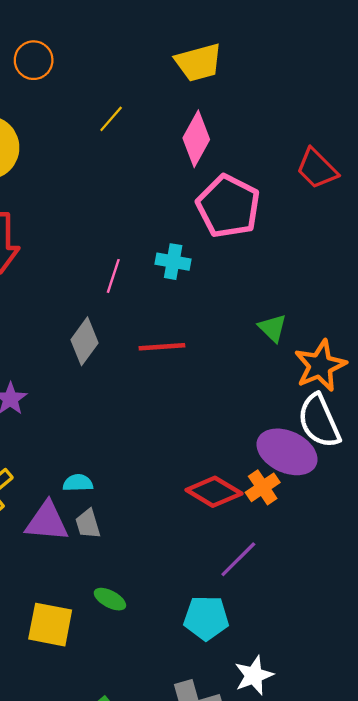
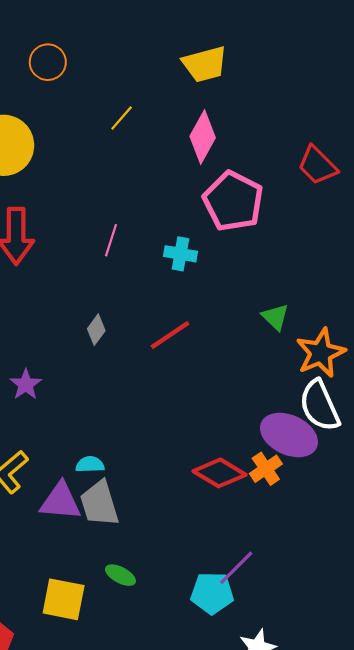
pink line: (113, 276) -> (111, 240), moved
gray diamond: (84, 341) -> (96, 330), size x0.7
red line: (162, 347) -> (170, 335), turned -30
gray trapezoid: (88, 524) -> (99, 503), size x1.6
purple line: (238, 559) -> (236, 568), moved

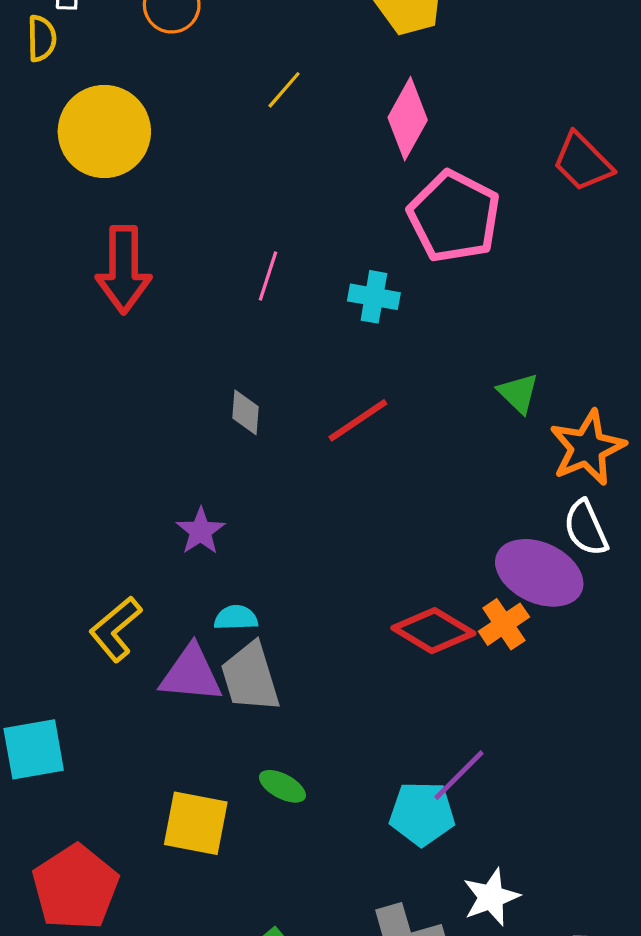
gray diamond: (96, 330) -> (246, 412), turned -32
purple star: (26, 384) -> (201, 531), moved
white semicircle: (320, 406) -> (586, 528), size x0.7

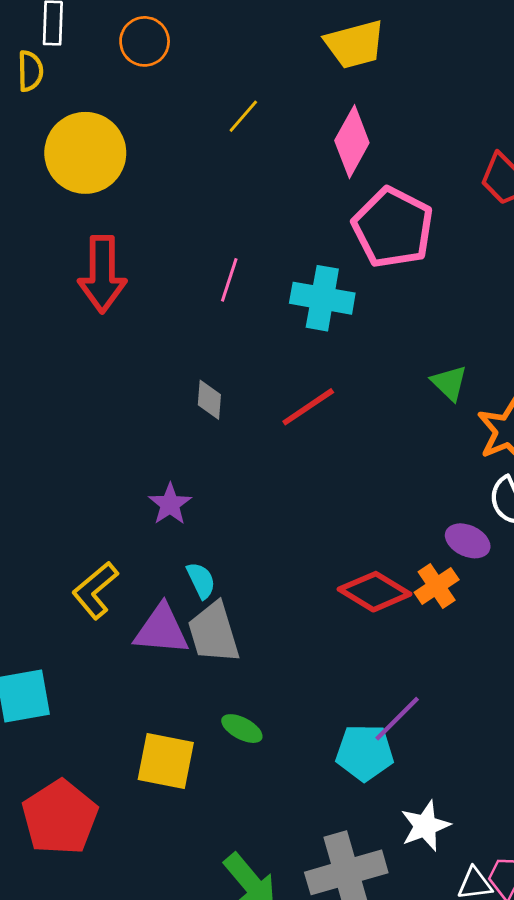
cyan cross: (374, 297) -> (322, 298), size x1.4
purple ellipse: (539, 573) -> (468, 541), size x0.6
cyan semicircle: (236, 618) -> (201, 580), turned 66

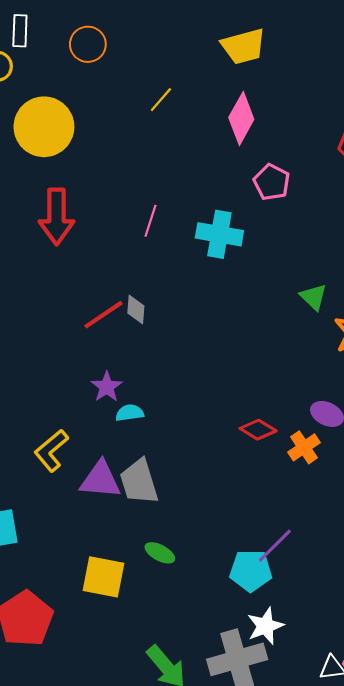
pink pentagon: (393, 228) -> (272, 182), size x0.6
red line: (308, 407) -> (104, 315), moved
cyan semicircle: (201, 580) -> (130, 413), moved, turned -72
red diamond: (375, 592) -> (258, 430), moved, size x0.7
white star: (425, 826) -> (265, 626), moved

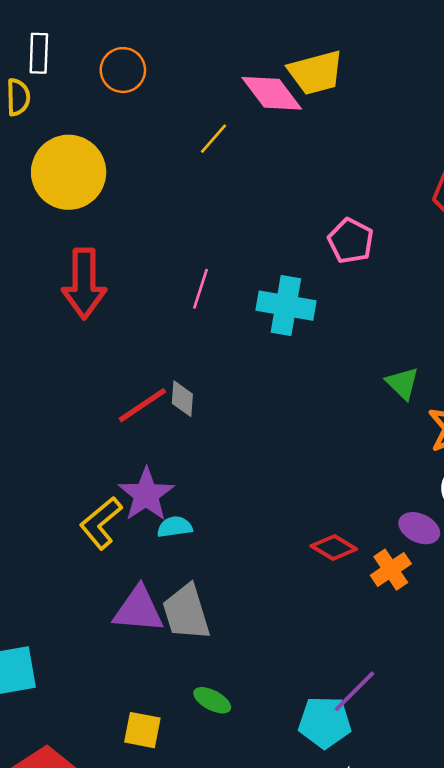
pink diamond: (241, 118) -> (272, 93), moved, turned -66
purple star: (107, 387) -> (146, 494), size x1.4
yellow L-shape: (51, 451) -> (101, 523), moved
yellow square: (104, 577) -> (142, 730), size x0.7

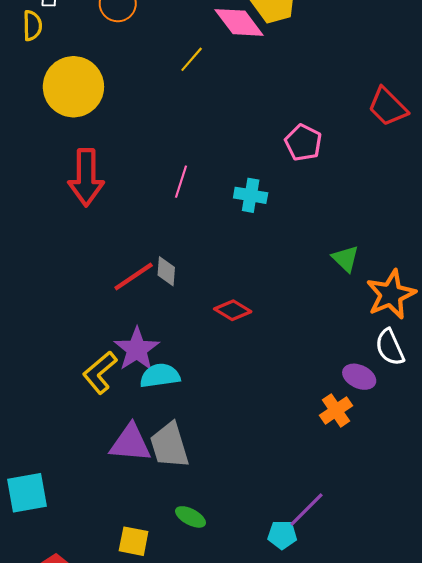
cyan cross: (286, 306) -> (251, 195), size x0.7
cyan semicircle: (175, 527) -> (160, 376), size x1.4
red diamond: (334, 548) -> (233, 310), moved
cyan pentagon: (325, 722) -> (282, 535), size x0.7

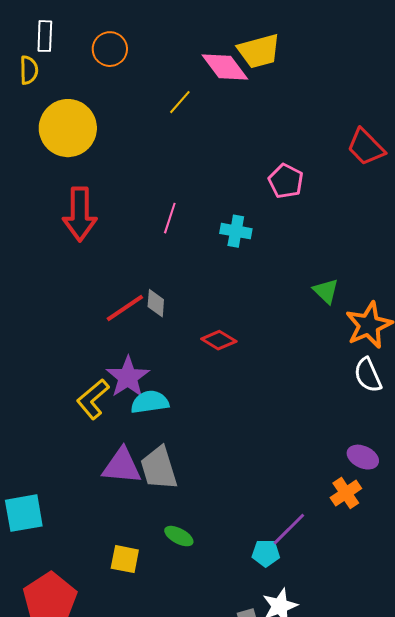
purple ellipse: (359, 377) -> (363, 457), moved
orange cross: (336, 410) -> (346, 493), moved

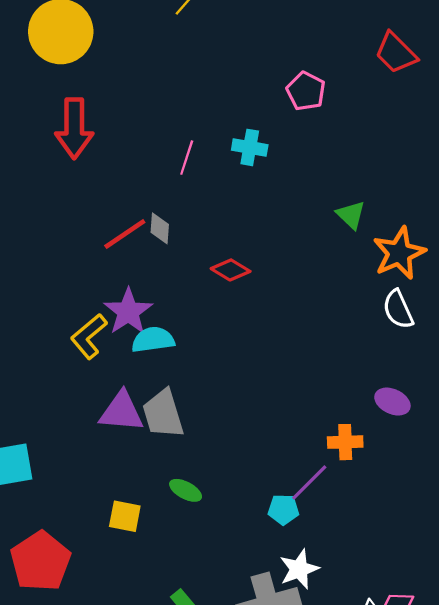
pink line: (170, 218) -> (187, 158), moved
orange cross: (346, 493) -> (345, 442), moved, turned 32

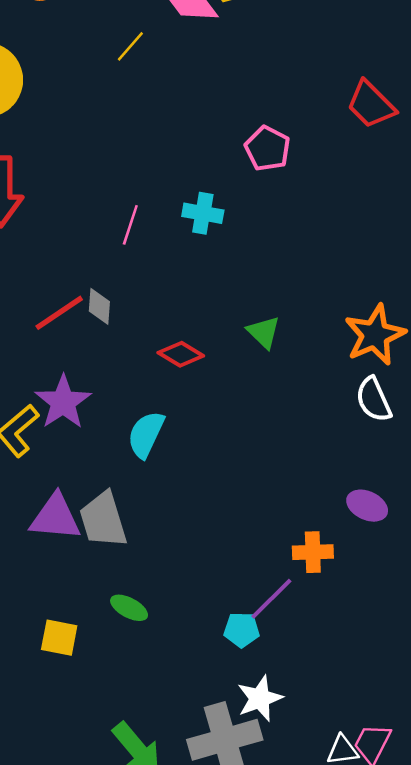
green triangle: (351, 215) -> (264, 332), moved
cyan semicircle: (153, 340) -> (146, 434), moved, turned -57

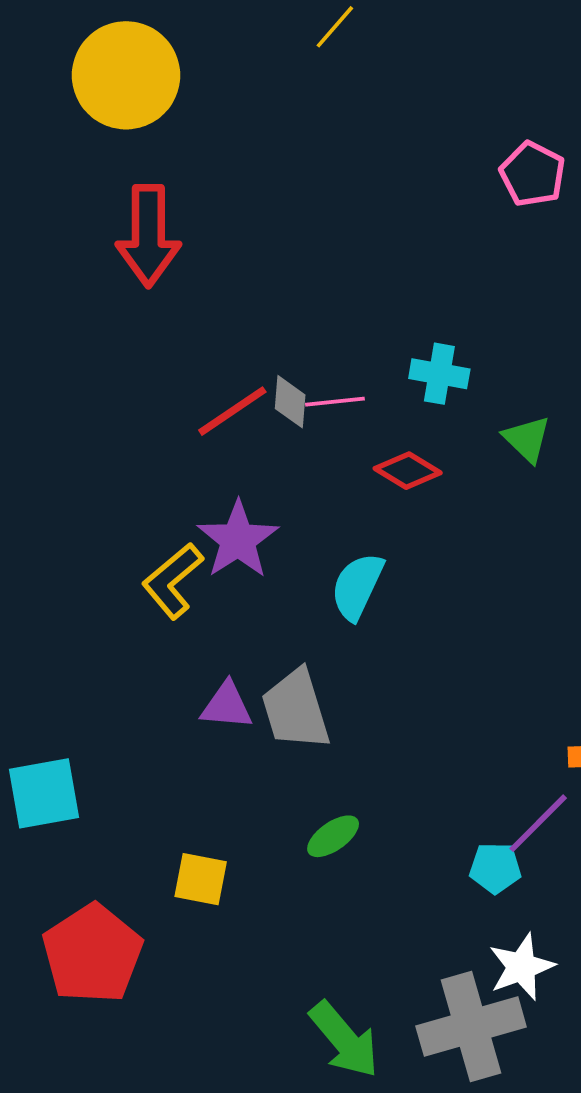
cyan cross: (203, 213) -> (439, 374), moved
pink line: (130, 225) -> (335, 402), moved, turned 66
purple triangle: (55, 517) -> (227, 706), size x0.7
green ellipse: (129, 608) -> (333, 836), turned -63
yellow square: (59, 638) -> (201, 879), moved

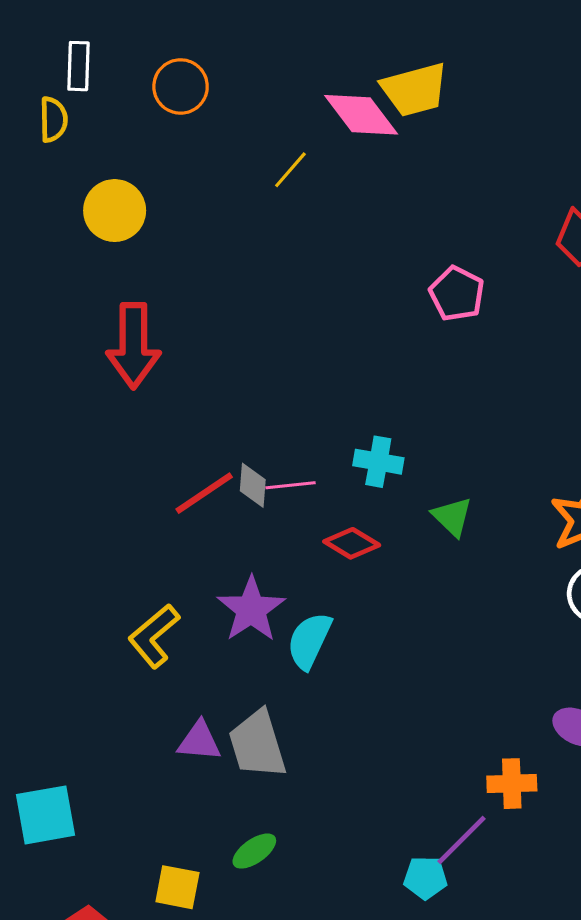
yellow circle: (126, 75) -> (115, 211), size x0.7
purple star: (238, 540) -> (251, 609), moved
green ellipse: (333, 836) -> (254, 851), moved

